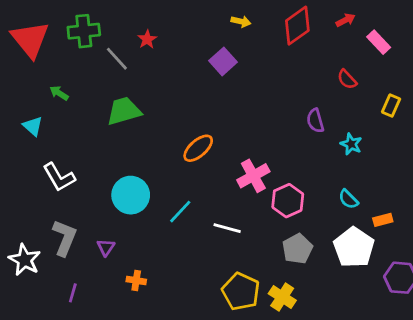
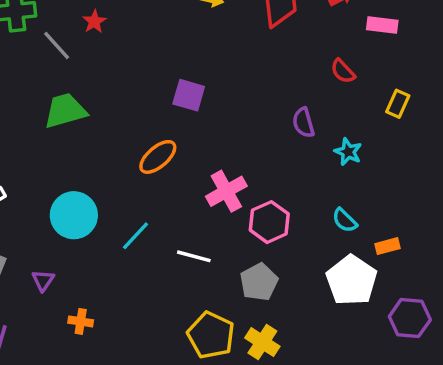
pink rectangle: (379, 42) -> (382, 25), turned -40
purple square: (223, 61) -> (189, 95), moved, turned -32
gray pentagon: (297, 249) -> (259, 282), moved

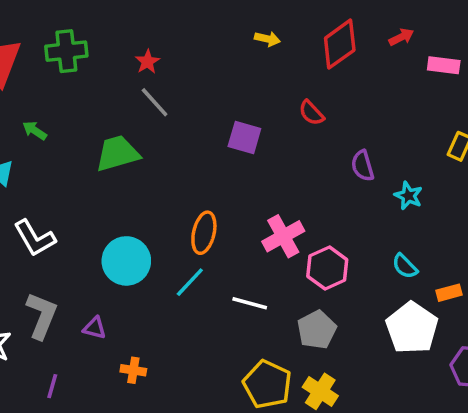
gray line: (57, 46) -> (155, 102), moved
red semicircle: (343, 71) -> (311, 113), moved
orange ellipse: (158, 157) -> (204, 233), moved, turned -36
purple triangle: (43, 280) -> (95, 328), turned -50

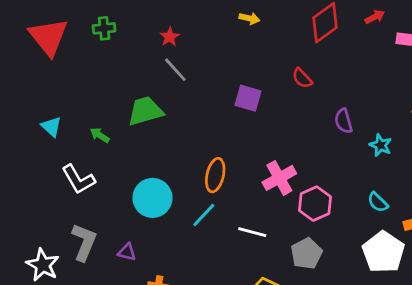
yellow arrow: (267, 39) -> (249, 18), moved
green cross: (66, 51) -> (104, 28), size x0.7
green arrow: (35, 130) -> (100, 135), moved

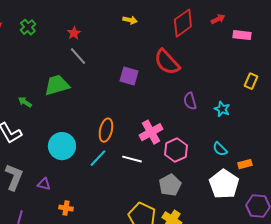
green cross: (104, 28) -> (28, 27), turned -35
red semicircle: (302, 78) -> (167, 62), size x1.8
purple semicircle: (343, 121) -> (190, 101), moved
white line: (252, 232) -> (132, 159), moved

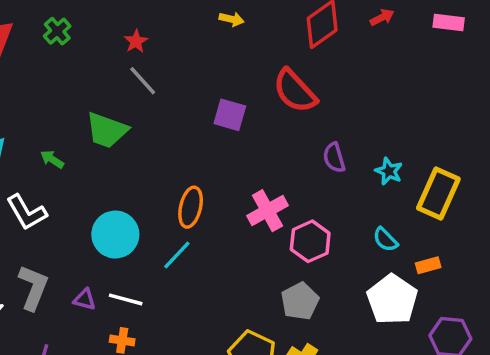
pink rectangle: (242, 35) -> (449, 23), moved
yellow rectangle: (251, 81) -> (438, 193), moved, size x1.8
green trapezoid: (57, 85) -> (107, 130), turned -144
white line: (132, 159) -> (126, 299), moved

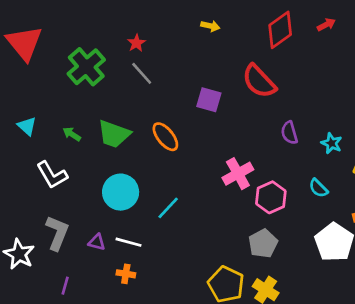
green cross: (57, 31) -> (86, 67), moved, size x1.8
green trapezoid: (107, 130) -> (114, 134), moved
orange ellipse: (191, 207) -> (165, 137), moved, turned -52
cyan semicircle: (385, 240) -> (318, 188), moved

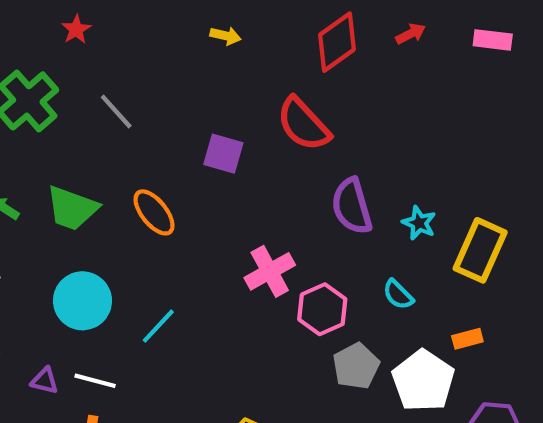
red star: (136, 43) -> (76, 29), moved
purple semicircle: (289, 133) -> (352, 206), size x1.5
gray pentagon: (263, 243) -> (356, 366), moved

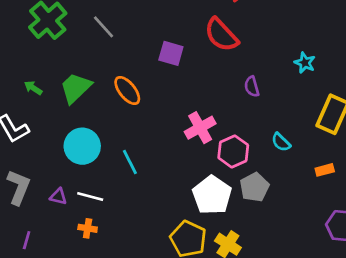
purple semicircle: (352, 206) -> (252, 87), size x0.6
green trapezoid: (72, 208) -> (76, 88), turned 116
cyan star: (419, 223) -> (305, 63), moved
cyan line: (158, 326) -> (130, 162), turned -70
white pentagon: (423, 381) -> (212, 195), moved

